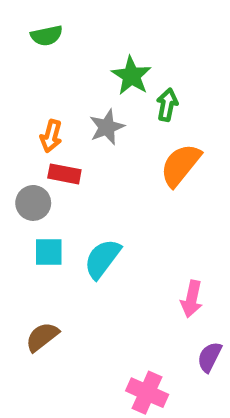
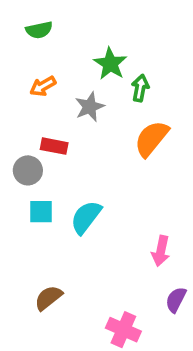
orange arrow: (51, 136) -> (43, 86), moved, turned 45
brown semicircle: (42, 337) -> (48, 298), moved

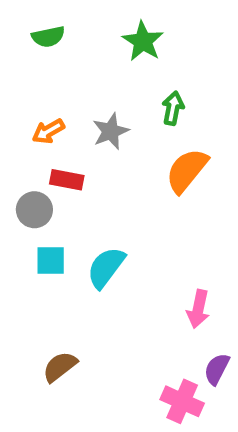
green star: (110, 64) -> (143, 41), moved
orange arrow: (43, 86) -> (48, 131), moved
pink cross: (123, 330) -> (182, 401), moved

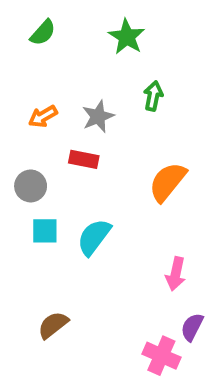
green semicircle: (48, 37) -> (43, 33), turned -36
orange semicircle: (187, 171) -> (168, 182), moved
red rectangle: (67, 180) -> (84, 159), moved

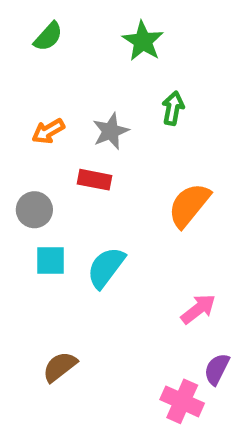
pink arrow: (176, 274) -> (198, 309), turned -140

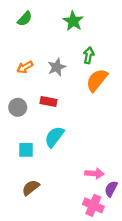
red rectangle: (94, 180) -> (48, 101), moved
orange semicircle: (189, 205) -> (97, 80), moved
cyan square: (51, 261) -> (26, 150), moved
pink arrow: (198, 309) -> (94, 173), moved, turned 42

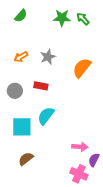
green star: (73, 21) -> (62, 18), turned -30
green arrow: (89, 55) -> (83, 19), moved, turned -56
cyan square: (26, 150) -> (22, 127), size x1.5

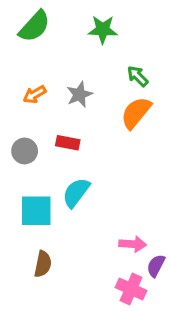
green semicircle: (21, 16) -> (35, 26), size x1.5
green arrow: (83, 19) -> (138, 76), moved
brown semicircle: (26, 159) -> (43, 264), turned 140

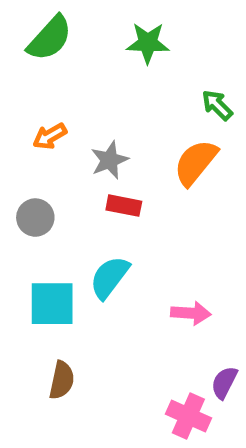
green arrow: (138, 76) -> (217, 105), moved
gray star: (79, 94) -> (109, 160), moved
red rectangle: (68, 143) -> (124, 206), moved
pink arrow: (133, 244) -> (191, 313), moved

